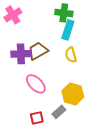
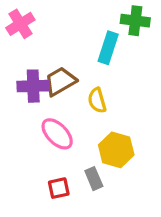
green cross: (64, 13) -> (135, 21), moved
yellow semicircle: (71, 55) -> (97, 100), moved
gray rectangle: (59, 112) -> (94, 179), turned -72

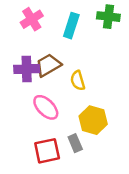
pink cross: (20, 24) -> (32, 19), moved
cyan rectangle: (108, 48) -> (71, 26), moved
red square: (59, 188) -> (47, 151), size x1.5

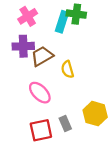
green cross: (108, 17) -> (76, 14), moved
purple cross: (27, 69) -> (23, 46), moved
yellow hexagon: (93, 120) -> (95, 114), moved

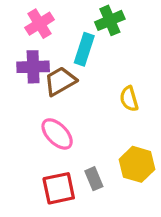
green cross: (76, 14) -> (110, 20), turned -30
cyan rectangle: (62, 22) -> (84, 49), moved
yellow semicircle: (67, 69) -> (129, 99), moved

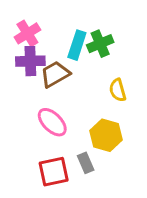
green cross: (110, 20) -> (100, 44), moved
pink cross: (40, 24) -> (27, 33), moved
yellow hexagon: (137, 164) -> (106, 135), moved

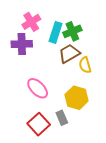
pink cross: (27, 33) -> (31, 22), moved
brown trapezoid: (55, 74) -> (69, 54), moved
red square: (54, 172) -> (39, 124), turned -30

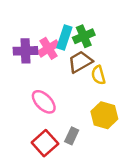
pink cross: (31, 22) -> (49, 48), moved
yellow hexagon: (77, 98) -> (104, 115), moved
gray rectangle: (62, 118) -> (72, 136), turned 48

